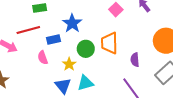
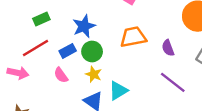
blue star: (72, 23) -> (84, 26), turned 30
orange trapezoid: (109, 43) -> (133, 37), turned 95
green circle: (86, 49) -> (92, 51), moved

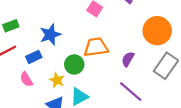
purple semicircle: (168, 48) -> (128, 59), turned 48
green circle: (92, 51) -> (74, 64), moved

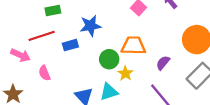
pink semicircle: (26, 79) -> (44, 73), moved
yellow star: (57, 80) -> (125, 73), moved

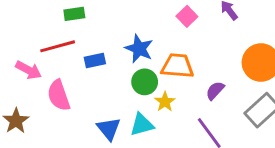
blue star: (90, 26) -> (139, 49), moved, turned 30
pink semicircle: (44, 73) -> (59, 95), size x1.5

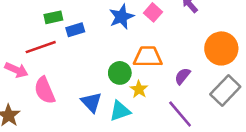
blue star: (139, 49) -> (121, 17), moved, turned 30
blue rectangle: (95, 60) -> (75, 30), moved
blue triangle: (109, 129) -> (91, 102), moved

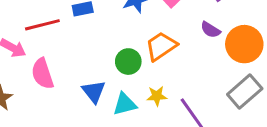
orange trapezoid: (148, 57) -> (161, 46), turned -40
purple semicircle: (183, 76) -> (210, 30), moved, turned -102
yellow star: (139, 89) -> (157, 96), moved, turned 30

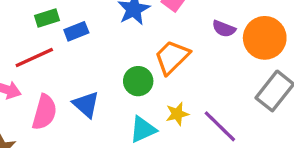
pink semicircle: (42, 74) -> (44, 112), turned -136
blue triangle: (94, 92) -> (86, 105), moved

